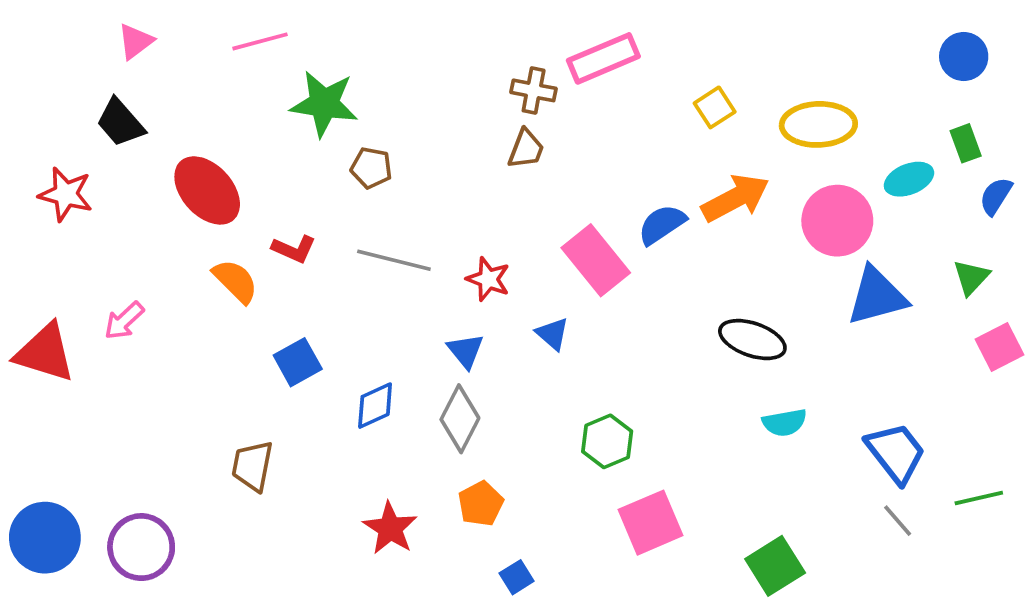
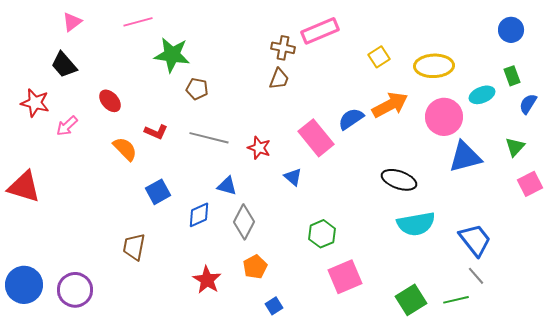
red ellipse: (207, 190) -> (110, 101), size x0.6
pink arrow: (124, 321) -> (67, 126), moved
blue triangle: (466, 351) -> (227, 186), moved, turned -35
cyan semicircle: (784, 423) -> (416, 224), size x1.6
green line: (979, 498) -> (456, 300), moved

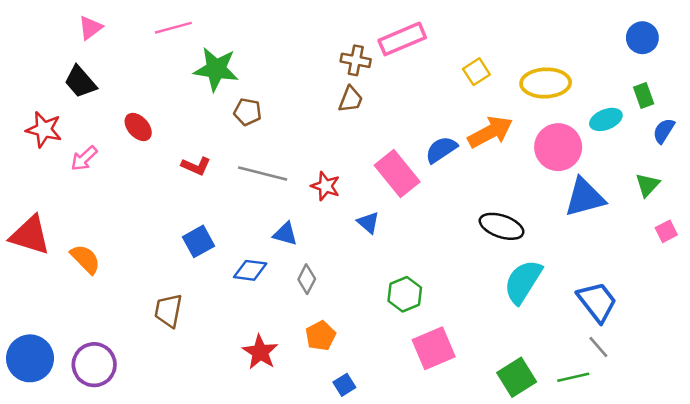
orange semicircle: (125, 149) -> (85, 259), moved
pink square: (530, 184) -> (666, 231), size x0.7
blue diamond: (199, 215) -> (250, 270), turned 32
gray diamond: (244, 222) -> (307, 279), size x0.7
cyan semicircle: (416, 224) -> (523, 282), turned 132

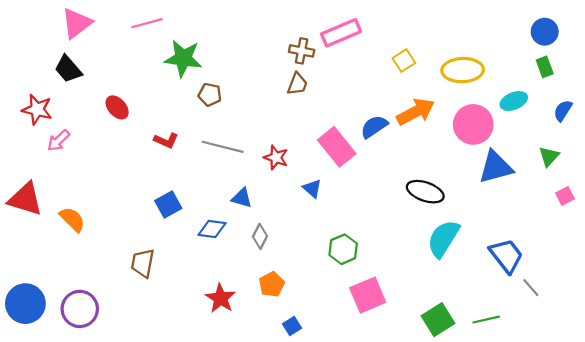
pink triangle: (90, 28) -> (77, 23), size x1.5
green rectangle: (644, 96) -> (545, 67), moved
pink arrow: (84, 158) -> (58, 140), moved
gray line: (598, 347) -> (531, 288), moved

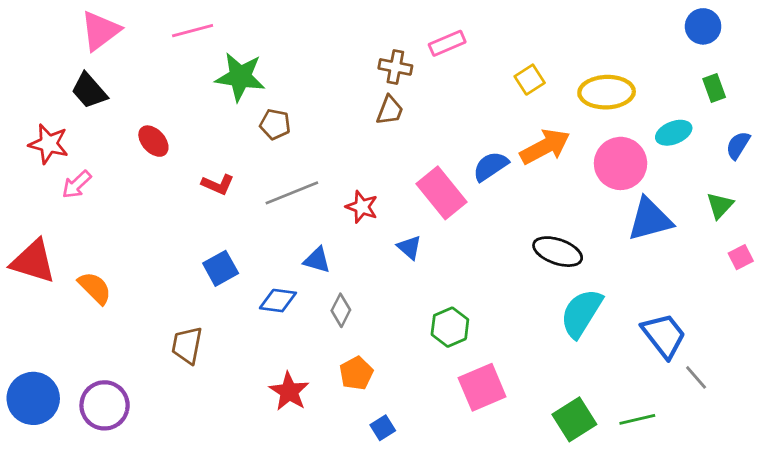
blue circle: (545, 32) -> (703, 26), moved
pink rectangle: (341, 33) -> (447, 43), size x0.7
gray line: (223, 147) -> (292, 193), turned -36

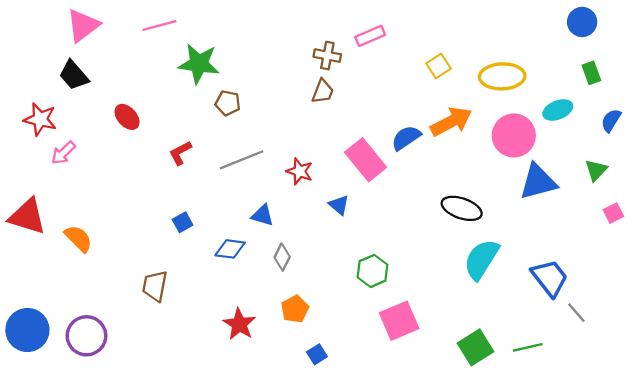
red L-shape: (218, 184) -> (180, 153), turned 128
blue square: (221, 268) -> (183, 222), size x0.7

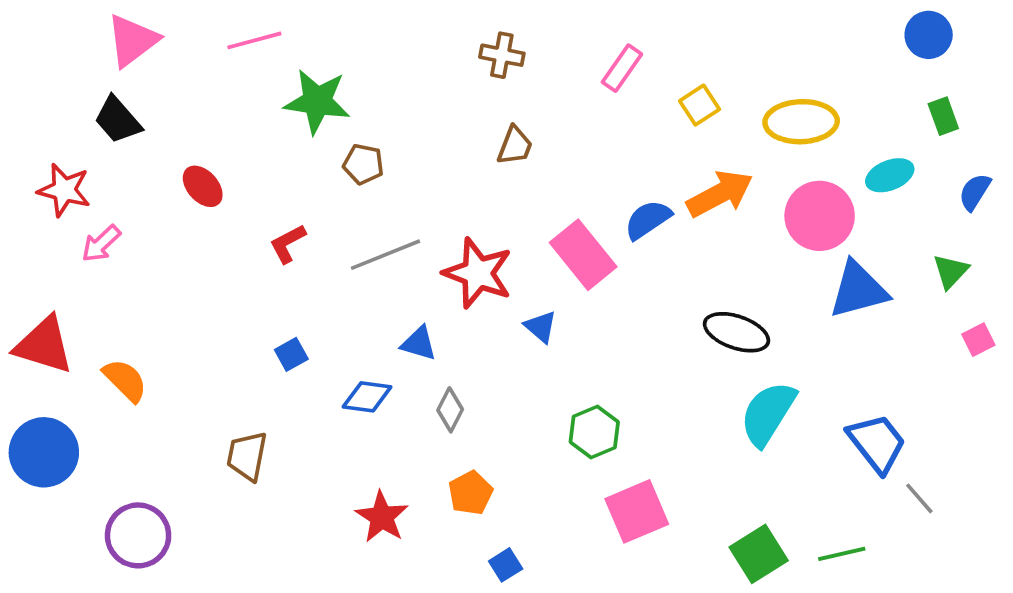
pink rectangle: (370, 36) -> (622, 68), moved, turned -32
brown cross: (327, 56) -> (502, 55), moved
red star: (300, 171) -> (478, 273), size x1.6
blue circle: (27, 330) -> (44, 452), moved

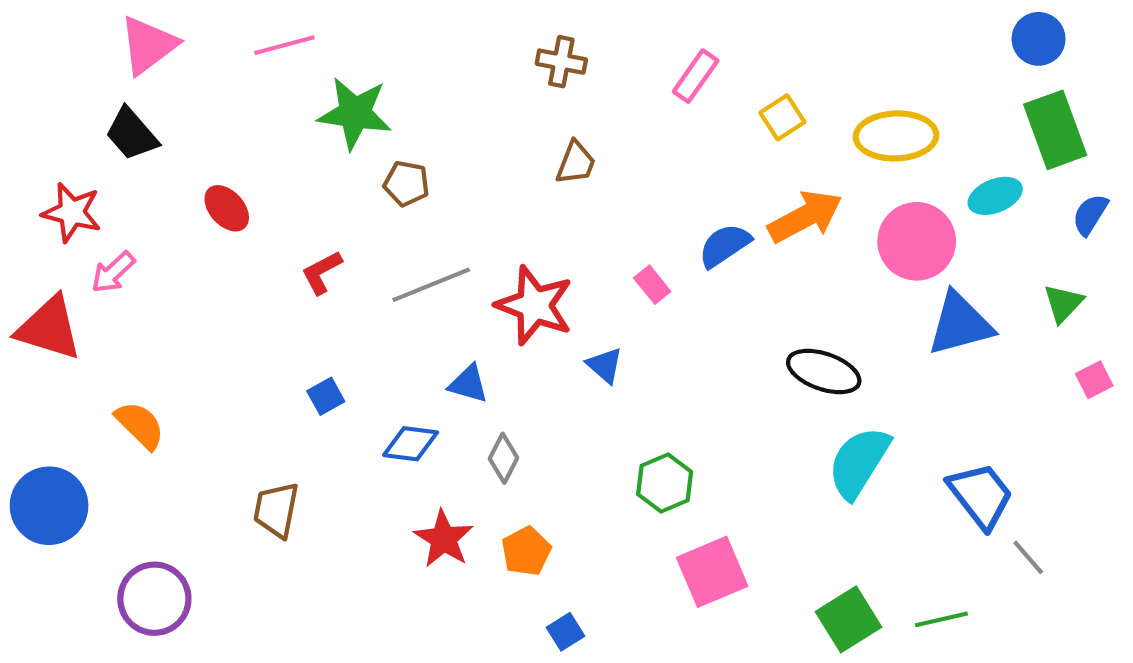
green rectangle: (943, 116) -> (1055, 130), size x1.8
pink rectangle: (583, 255) -> (652, 285), size x0.5
red triangle: (44, 345) -> (49, 328), moved
red star: (382, 517) -> (444, 539), moved

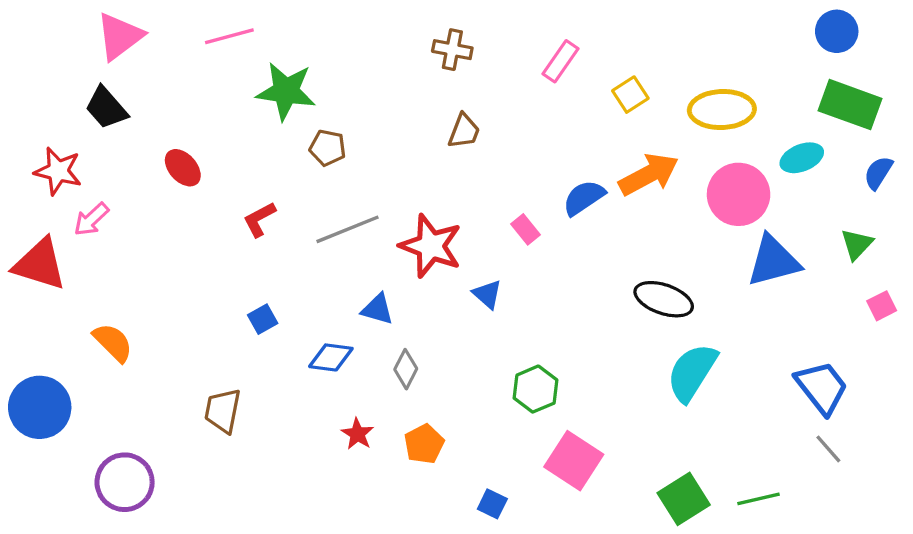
green rectangle: (1055, 130) -> (850, 105), turned -50
blue trapezoid: (981, 495) -> (822, 387), moved
red star: (444, 539) -> (357, 434), size x0.7
pink square: (712, 572) -> (574, 461), turned -34
blue square: (565, 632) -> (492, 504), moved, turned -32

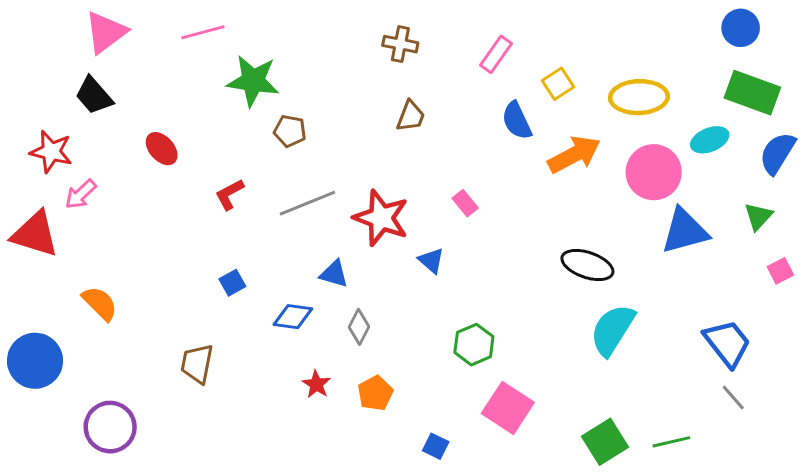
blue semicircle: (878, 173) -> (777, 153), size x1.4
blue semicircle: (584, 198) -> (517, 121), moved, turned -81

